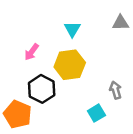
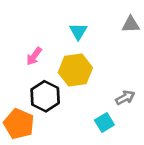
gray arrow: (115, 90) -> (125, 98), turned 78

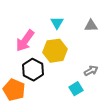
gray triangle: (131, 24) -> (91, 26), moved
pink arrow: (34, 56) -> (25, 41), size x1.6

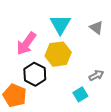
cyan triangle: (57, 23) -> (60, 24), size x1.5
gray triangle: (91, 26) -> (96, 28), turned 40

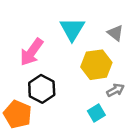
yellow hexagon: (58, 54) -> (96, 65), moved

